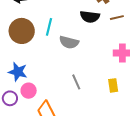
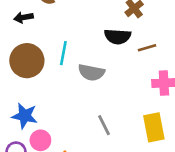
brown line: (117, 18) -> (147, 48), moved
yellow rectangle: (113, 85) -> (154, 127), size x1.5

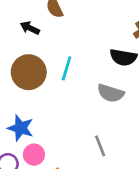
black arrow: (24, 17) -> (30, 28), turned 30
gray semicircle: (91, 72) -> (111, 93), moved

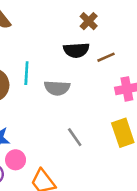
gray semicircle: (111, 93) -> (57, 88), moved

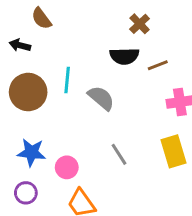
gray semicircle: (57, 88) -> (101, 98), turned -145
pink circle: (16, 160) -> (67, 167), moved

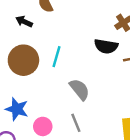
gray semicircle: (101, 98) -> (80, 89), moved
gray line: (119, 154) -> (76, 123), moved

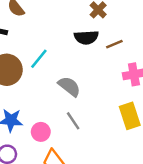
cyan line: (57, 57) -> (39, 59), turned 35

